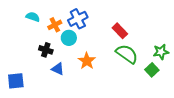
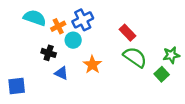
cyan semicircle: (33, 17) -> (35, 18), size x1.5

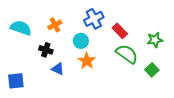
cyan semicircle: (35, 18) -> (21, 28), moved
blue cross: (83, 20) -> (94, 19), moved
cyan circle: (73, 40) -> (81, 41), moved
green star: (171, 55) -> (155, 40), moved

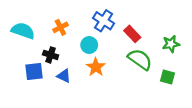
blue cross: (94, 19) -> (104, 21), turned -30
green square: (152, 70) -> (168, 77), turned -32
blue square: (16, 81) -> (34, 72), moved

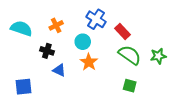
green star: (171, 44) -> (158, 56), moved
blue square: (34, 72) -> (23, 87), moved
green square: (168, 77) -> (130, 86), moved

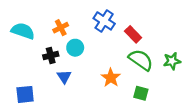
cyan circle: (83, 42) -> (75, 48), moved
black cross: (47, 51) -> (51, 55), turned -32
orange star: (89, 62) -> (111, 78), moved
blue triangle: (59, 70) -> (64, 77), turned 32

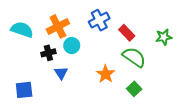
blue cross: (104, 21) -> (99, 20), turned 30
orange cross: (61, 28) -> (58, 26), size x1.5
green star: (172, 61) -> (164, 37), moved
green square: (141, 93) -> (134, 89), turned 32

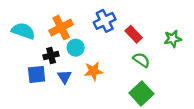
green semicircle: (134, 57) -> (141, 60), size x0.7
orange star: (106, 74) -> (93, 71), moved, turned 30
green square: (134, 89) -> (141, 93), size x1.5
blue square: (24, 90) -> (37, 74), moved

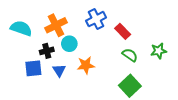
green star: (173, 39) -> (159, 51), moved

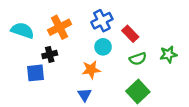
cyan circle: (69, 44) -> (103, 47), moved
green semicircle: (130, 55) -> (138, 59), turned 126
blue triangle: (59, 70) -> (85, 95), moved

